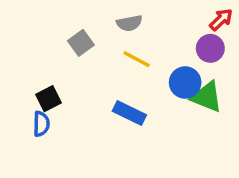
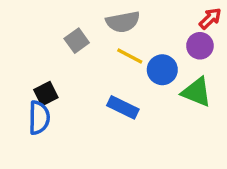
gray semicircle: (129, 23) -> (123, 22), size x1.4
blue circle: (185, 82) -> (162, 70), moved
blue semicircle: (41, 124) -> (39, 118), size x1.4

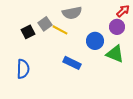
yellow line: (130, 56) -> (60, 30), moved
black square: (46, 94) -> (28, 32), moved

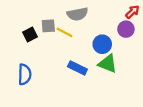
gray square: (45, 24) -> (48, 26), turned 32
green triangle: (115, 54) -> (108, 64), moved

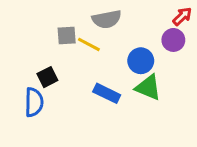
black square: (30, 35) -> (47, 77), moved

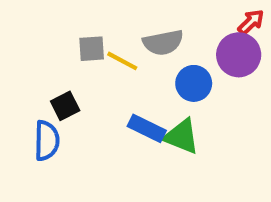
gray semicircle: (107, 19) -> (163, 43), moved
purple circle: (173, 40) -> (239, 55), size x1.4
green triangle: (148, 87) -> (181, 136), moved

